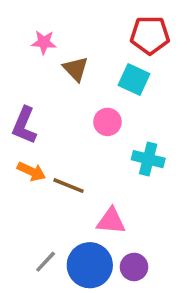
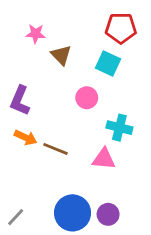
pink triangle: (111, 221) -> (104, 159), moved
gray line: (46, 262) -> (16, 217), moved

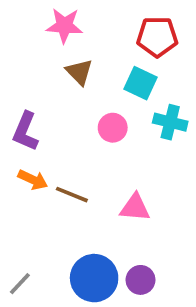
pink star: (36, 34) -> (64, 26), moved, size x1.4
cyan cross: (119, 128) -> (170, 122), moved

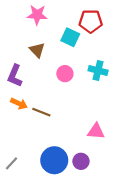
brown triangle: (79, 72) -> (37, 50), moved
cyan square: (141, 83) -> (70, 37), moved
pink triangle: (135, 208) -> (96, 131), moved

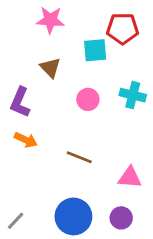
cyan square: (70, 37) -> (95, 50), turned -30
brown line: (41, 112) -> (79, 157), moved
purple circle: (81, 161) -> (121, 218), moved

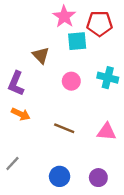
pink star: (50, 20) -> (64, 16), moved, turned 30
pink triangle: (130, 177) -> (107, 132), moved
blue circle: (73, 216) -> (60, 176), size x0.7
gray line: (16, 221) -> (12, 163), moved

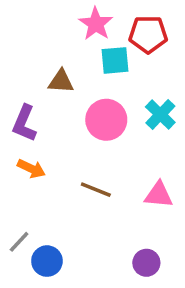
brown triangle: (41, 55) -> (61, 81), turned -42
cyan cross: (108, 78) -> (160, 115), turned 30
pink circle: (71, 81) -> (106, 120), size x1.5
blue circle: (60, 176) -> (47, 261), moved

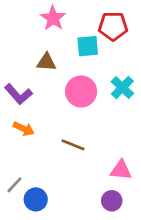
pink star: (96, 24) -> (53, 18), moved
purple L-shape: (24, 123) -> (18, 94), turned -64
pink triangle: (159, 195) -> (121, 170), moved

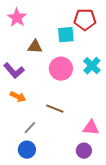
pink star: (53, 18) -> (17, 18), moved
gray line: (14, 185) -> (30, 128), moved

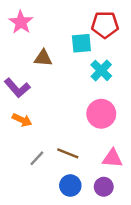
cyan cross: (92, 66) -> (101, 70), moved
pink circle: (61, 69) -> (101, 114), moved
brown line: (55, 109) -> (68, 153), moved
blue circle: (27, 150) -> (70, 186), moved

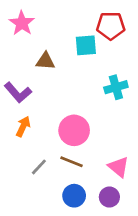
cyan cross: (101, 70) -> (116, 87), moved, turned 30
pink circle: (101, 114) -> (74, 130), moved
orange arrow: (22, 120) -> (23, 126), turned -90
pink triangle: (112, 158) -> (119, 167), turned 35

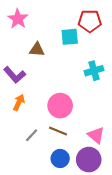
purple circle: (109, 197) -> (89, 160), size x1.5

